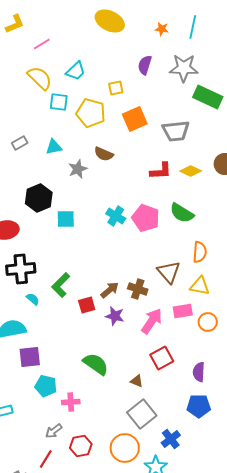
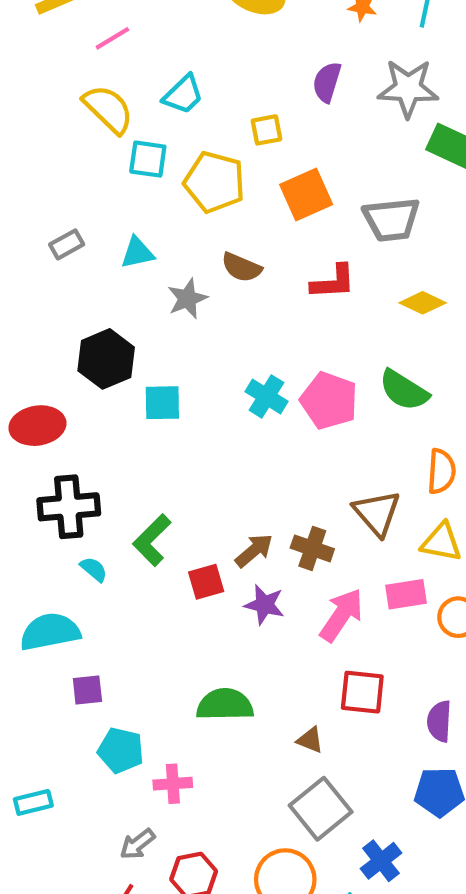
red L-shape: (161, 171) -> (333, 282), moved
purple square: (30, 357) -> (87, 690), size x0.7
red square: (162, 358) -> (362, 692), turned 35
green semicircle: (96, 364) -> (225, 705), turned -36

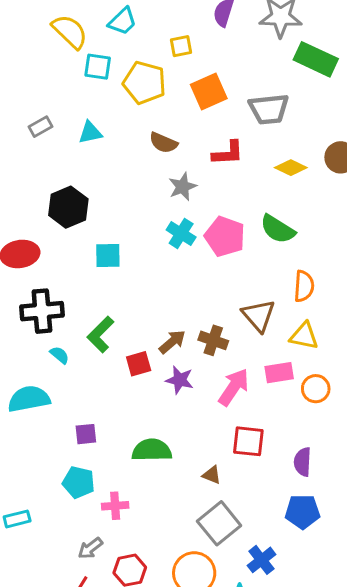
gray star: (187, 299) -> (182, 187), moved
cyan square: (162, 403) -> (108, 255), moved
purple square: (87, 690) -> (86, 434), moved

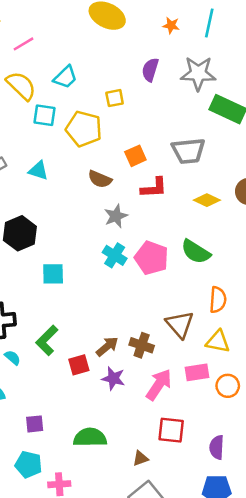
orange square: (209, 92) -> (135, 156), moved, size x0.7
cyan triangle: (90, 133) -> (38, 171), turned 30
brown triangle: (212, 475) -> (140, 458), turned -42

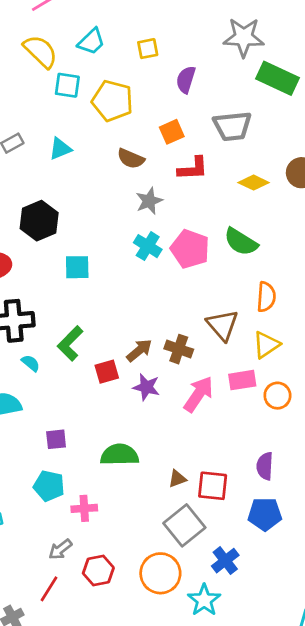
purple semicircle: (150, 70) -> (186, 80), moved
yellow square: (115, 98) -> (148, 49), moved
cyan triangle: (38, 171) -> (60, 149), turned -40
yellow triangle: (218, 342) -> (266, 345), turned -45
red square: (171, 430) -> (213, 486), moved

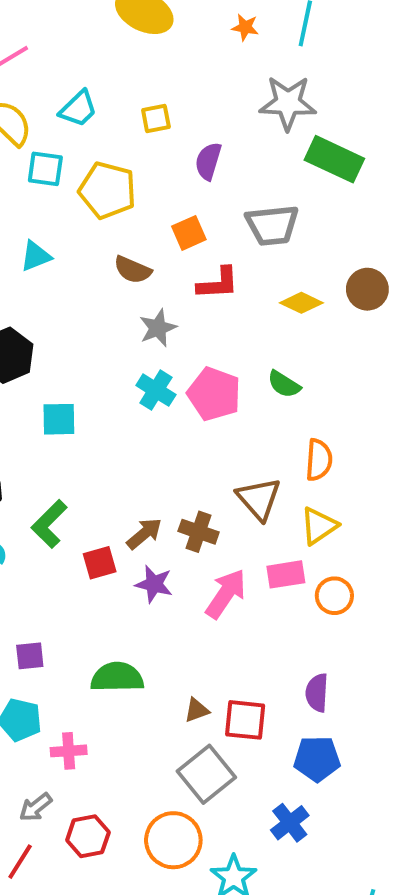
green semicircle: (241, 242) -> (284, 384), size x0.7
blue cross: (225, 561) -> (290, 823), moved

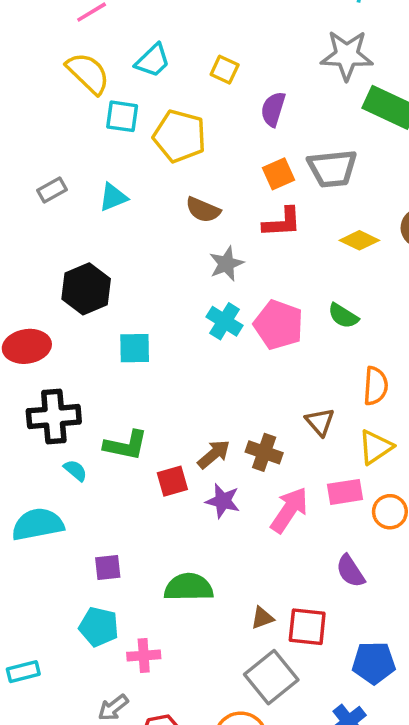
yellow square: (156, 118) -> (225, 70), turned 36
orange square: (189, 233) -> (278, 174), moved
brown triangle: (259, 499) -> (320, 422), size x0.7
green L-shape: (49, 524) -> (126, 445), turned -123
purple semicircle: (317, 693) -> (350, 571), moved, turned -36

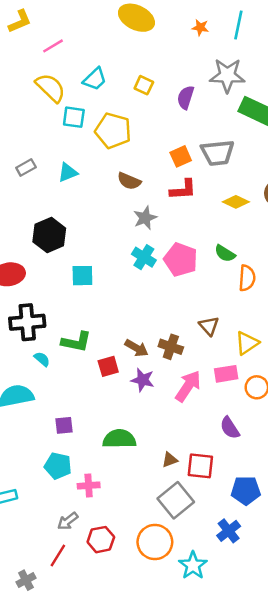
purple semicircle: (273, 109) -> (186, 98), moved
orange semicircle: (376, 386) -> (247, 278), moved
brown arrow: (214, 454) -> (136, 348), turned 70

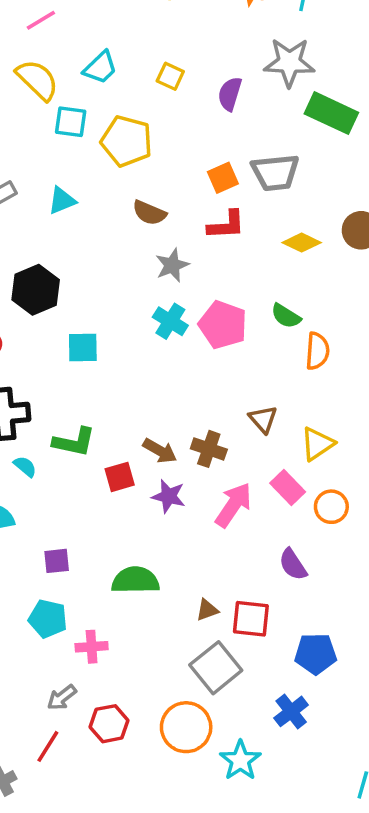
pink rectangle: (226, 374) -> (288, 487), turned 55

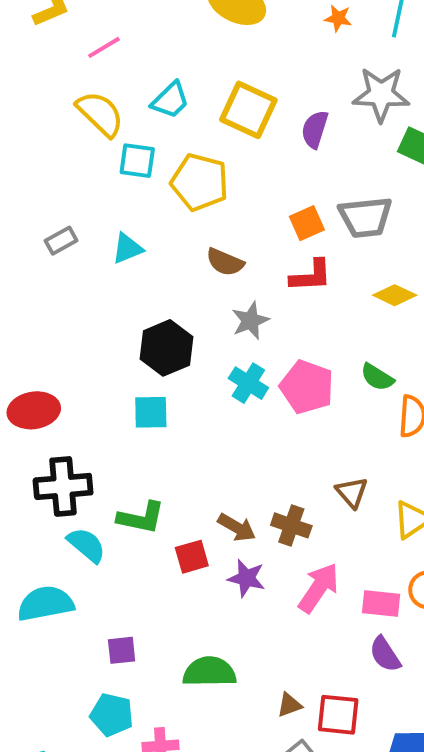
yellow square: (170, 76) -> (248, 110), size x1.8
black hexagon: (36, 290) -> (166, 348), moved
cyan semicircle: (25, 466) -> (86, 545), size x1.5
pink rectangle: (288, 487) -> (381, 604), moved, turned -40

